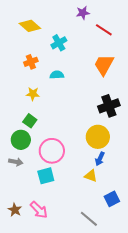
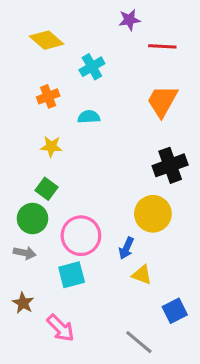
red line: (104, 30) -> (162, 46), turned -30
blue arrow: (100, 159) -> (126, 248), moved
brown star: (15, 210) -> (23, 303), moved

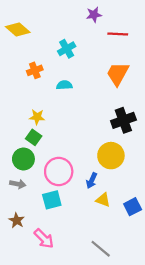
yellow diamond: (47, 40) -> (18, 29), moved
yellow star: (51, 147) -> (37, 117), moved
blue square: (175, 311) -> (133, 207), moved

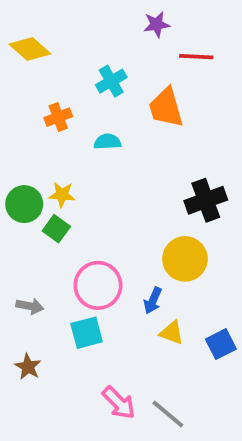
orange trapezoid: (118, 74) -> (166, 108), moved, turned -45
green circle: (23, 159) -> (24, 204), moved
pink arrow: (44, 239) -> (119, 403), moved

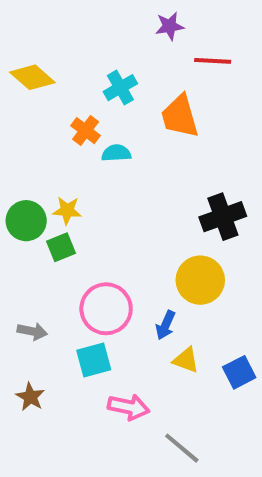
yellow diamond: (30, 49) -> (32, 77), moved
orange cross: (58, 117) -> (86, 131), moved, turned -32
green square: (56, 229) -> (61, 247), turned 32
pink arrow: (119, 403) -> (129, 407), moved, turned -33

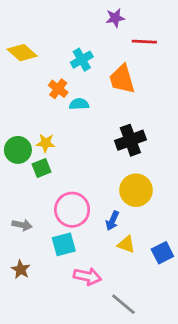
black cross: (223, 217) -> (130, 140), moved

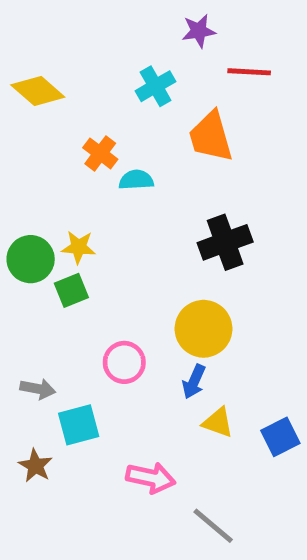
cyan cross: (82, 60) -> (155, 86), moved
yellow circle: (136, 190) -> (204, 329), moved
pink circle: (72, 210) -> (124, 362), size x0.7
cyan square: (64, 244) -> (79, 425), moved

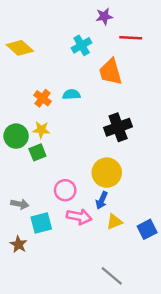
orange cross: (100, 153) -> (42, 98), moved
yellow triangle: (218, 422) -> (114, 222), turned -42
pink arrow: (151, 478) -> (79, 217), moved

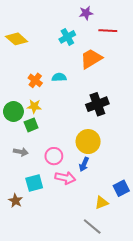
orange trapezoid: (111, 72) -> (91, 59), turned 75
gray arrow: (20, 204) -> (21, 152), moved
yellow triangle: (114, 222) -> (102, 203), moved

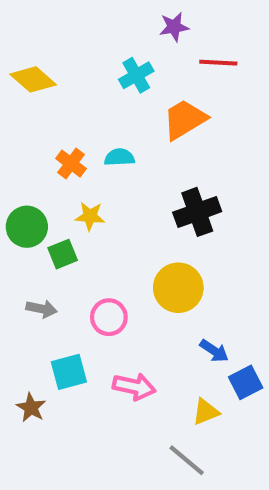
yellow star: (34, 106) -> (90, 216), moved
blue arrow: (84, 164) -> (214, 351), moved, turned -80
pink arrow: (65, 178) -> (134, 387), moved

